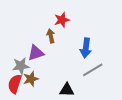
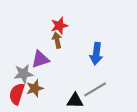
red star: (62, 20) -> (59, 26), moved
gray line: (93, 70) -> (95, 89), moved

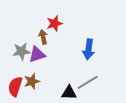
brown arrow: (57, 40) -> (43, 37), moved
gray star: (23, 74) -> (21, 51), moved

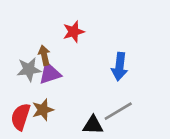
brown arrow: (43, 37) -> (44, 55), moved

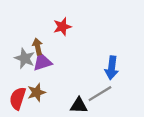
blue arrow: (120, 67) -> (112, 68), moved
gray star: (29, 69) -> (25, 58), turned 30

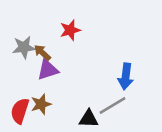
brown arrow: (38, 47) -> (42, 53), turned -35
gray star: (25, 58) -> (24, 47), moved, turned -30

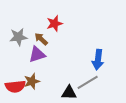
brown arrow: (42, 53) -> (41, 39), moved
red semicircle: (20, 111) -> (15, 86), turned -114

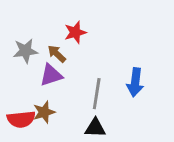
gray line: (88, 82) -> (97, 94), moved, turned -50

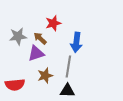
blue arrow: (135, 82) -> (76, 42), moved
brown star: (44, 112) -> (45, 76), moved

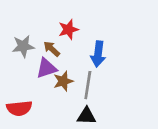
brown star: (45, 76) -> (63, 81), moved

